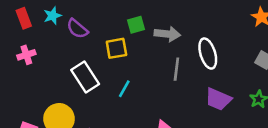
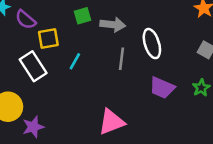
yellow square: (116, 48) -> (48, 39), moved
cyan line: (124, 89) -> (75, 61), moved

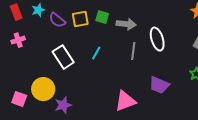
green square: (82, 16) -> (102, 17), turned 32
yellow square: (48, 39) -> (80, 19), moved
purple trapezoid: (162, 88) -> (159, 85), moved

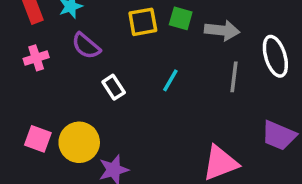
purple semicircle: (57, 20) -> (86, 46), moved
white rectangle: (63, 57) -> (114, 87), size x0.6
pink square: (19, 99) -> (38, 139), moved

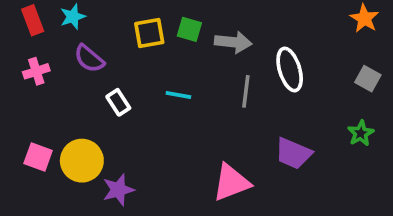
cyan line: (170, 80) -> (178, 95), turned 70

